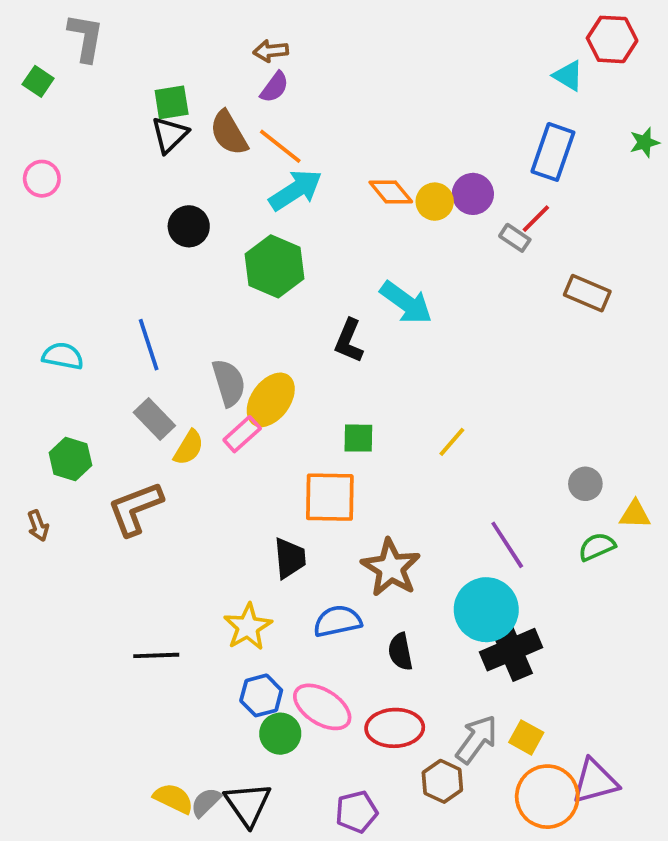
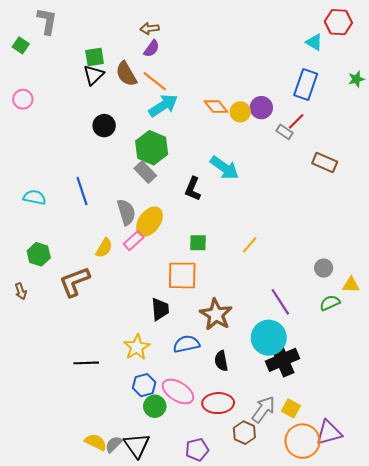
gray rectangle: (154, 419) -> (145, 172), moved

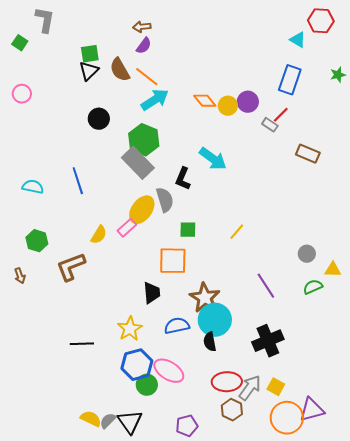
gray rectangle: (145, 172) -> (138, 163), size x1.5
gray semicircle: (126, 212) -> (165, 200), moved
cyan circle: (269, 338) -> (215, 320), moved
blue hexagon: (144, 385) -> (137, 365), size x1.4
red ellipse: (218, 403) -> (227, 382), moved

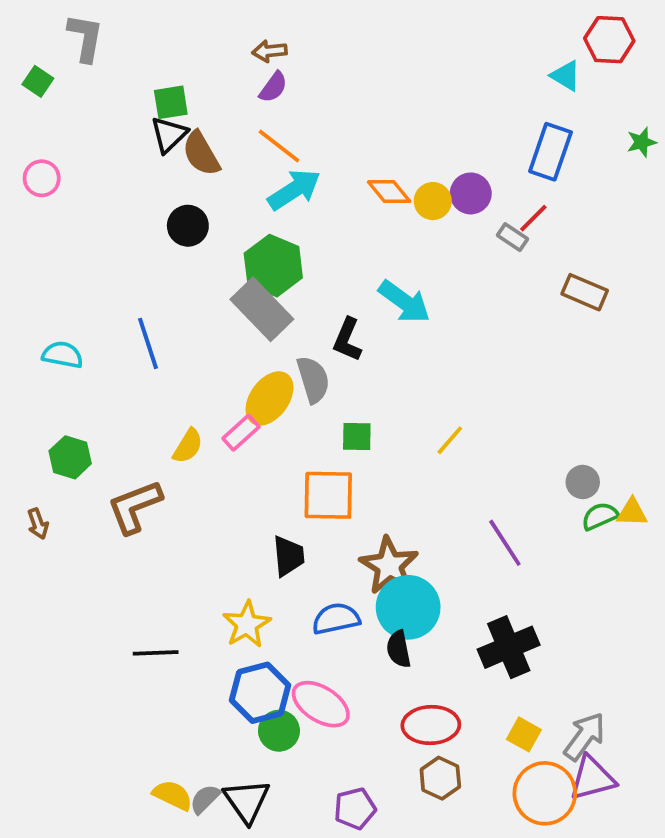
brown semicircle: (120, 70) -> (201, 154), moved
green semicircle: (313, 287) -> (600, 516), moved
gray arrow: (250, 388) -> (585, 736), moved

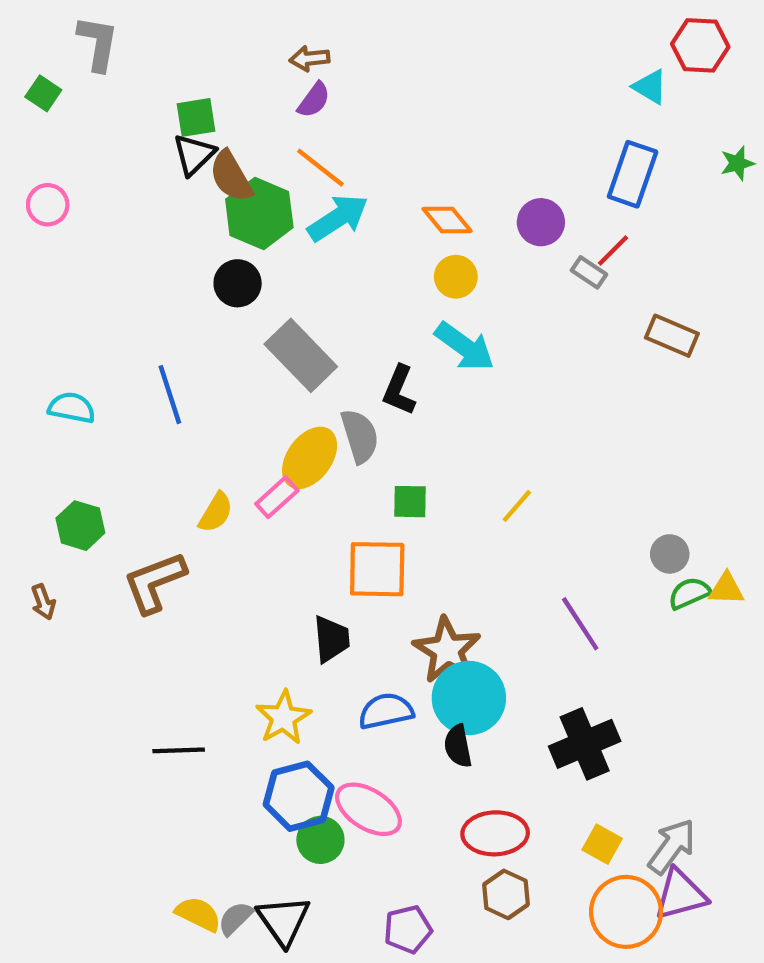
yellow circle: (433, 201) -> (456, 277), moved
black circle: (188, 226) -> (238, 283), moved
green hexagon: (273, 266) -> (259, 213), moved

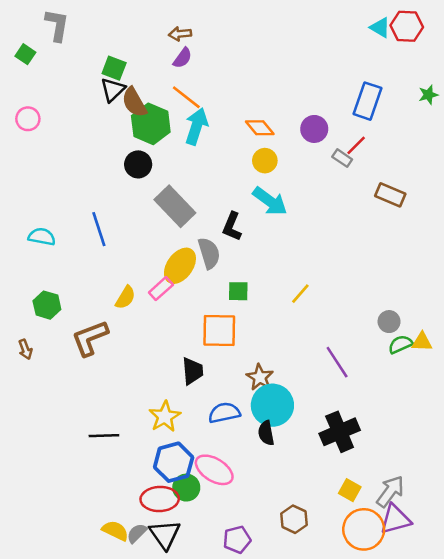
cyan triangle: (650, 87) -> (380, 28), moved
green square: (196, 117) -> (114, 68), turned 30
cyan arrow: (338, 218) -> (196, 126), turned -39
brown star: (447, 650) -> (260, 377), size x0.7
red ellipse: (495, 833) -> (160, 499), moved

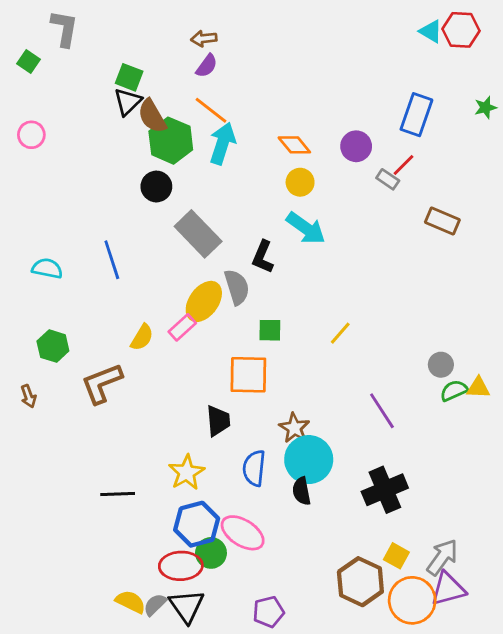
blue semicircle: (224, 413) -> (254, 468), turned -72
brown hexagon: (294, 519) -> (360, 582), moved, size x1.5

